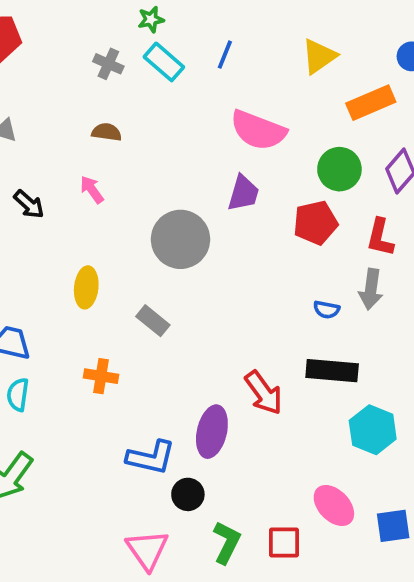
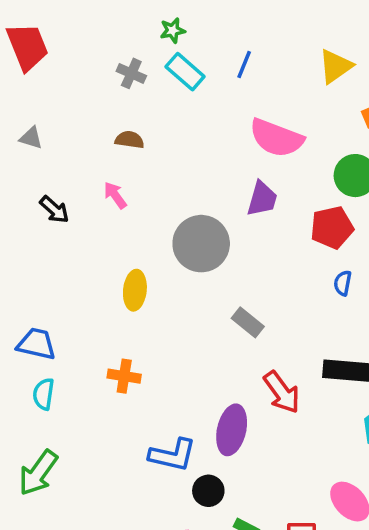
yellow ellipse: (86, 287) -> (135, 290), moved
blue semicircle: (327, 310) -> (343, 283), moved, turned 90
gray rectangle: (153, 321) -> (248, 322), moved

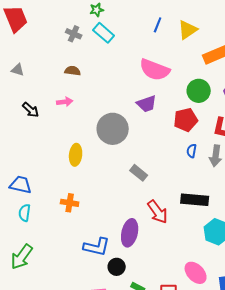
blue line: (244, 64) -> (158, 25), moved
pink arrow: (115, 195) -> (65, 102), turned 119
purple trapezoid: (262, 199) -> (147, 104), turned 55

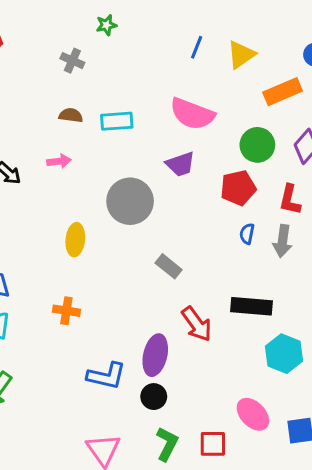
cyan rectangle: (104, 33) -> (117, 121), moved, turned -45
black circle: (117, 267) -> (154, 397), moved

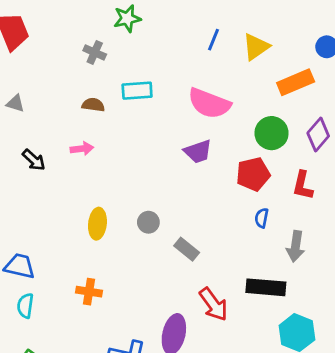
green star: (106, 25) -> (127, 18), size x1.4
cyan rectangle: (117, 121) -> (137, 91), moved
gray circle: (130, 201) -> (148, 222), moved, size x0.5
gray arrow: (283, 241) -> (296, 246), moved

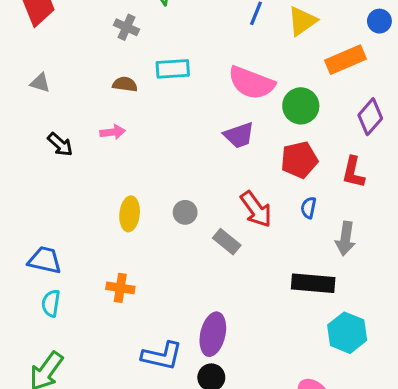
green circle: (272, 133) -> (301, 106), moved
red arrow: (213, 304) -> (256, 209), moved

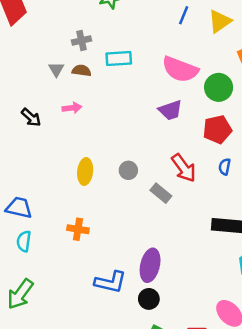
gray cross: (126, 27) -> (82, 40), moved, turned -36
gray triangle: (40, 83) -> (56, 69), moved, turned 42

